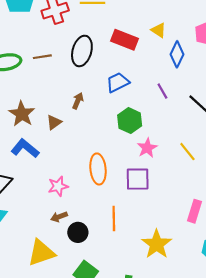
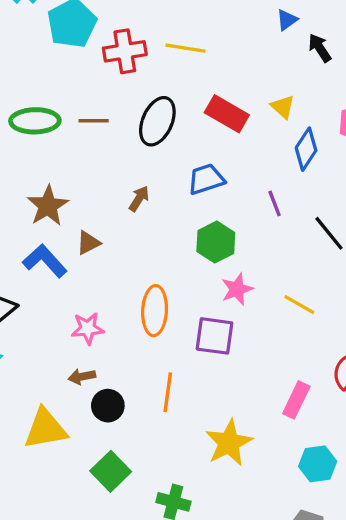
brown triangle: (54, 122) -> (88, 243), moved
yellow line: (187, 152) -> (299, 305), turned -30

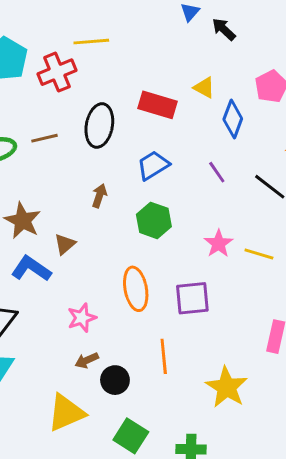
yellow line: (185, 48) -> (91, 42), moved
green hexagon: (216, 242) -> (154, 220), moved
pink star: (237, 289) -> (219, 244), moved

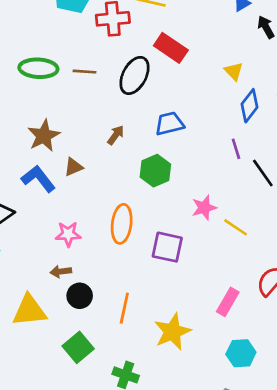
red rectangle: (157, 105) -> (171, 48), moved
purple line: (217, 172) -> (236, 149), moved
orange line: (164, 356) -> (124, 308), moved

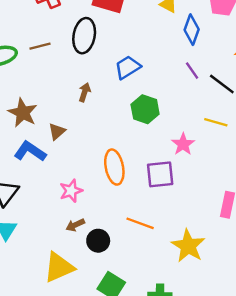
green hexagon: (155, 171) -> (145, 109), moved
pink star: (204, 208) -> (183, 144), moved
yellow line: (236, 227) -> (216, 122), moved
orange line: (124, 308) -> (140, 223), moved, turned -64

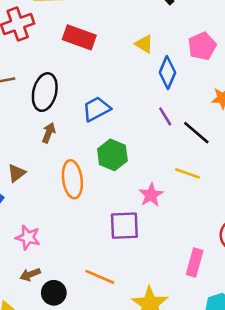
black ellipse: (84, 36) -> (45, 92), moved
orange ellipse: (114, 167) -> (72, 179), moved
pink star: (71, 191) -> (28, 237), turned 30

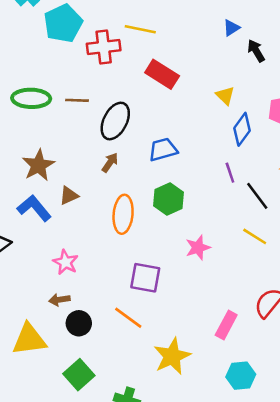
yellow line: (187, 173) -> (255, 236), moved
purple square: (124, 226) -> (145, 278), moved

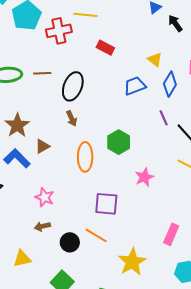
red rectangle: (162, 74) -> (105, 48), size x0.7
blue trapezoid: (163, 150) -> (135, 86), moved
brown arrow: (110, 162) -> (72, 118), turned 126
black circle: (79, 323) -> (70, 242), moved
yellow triangle: (29, 339) -> (22, 259), size x0.7

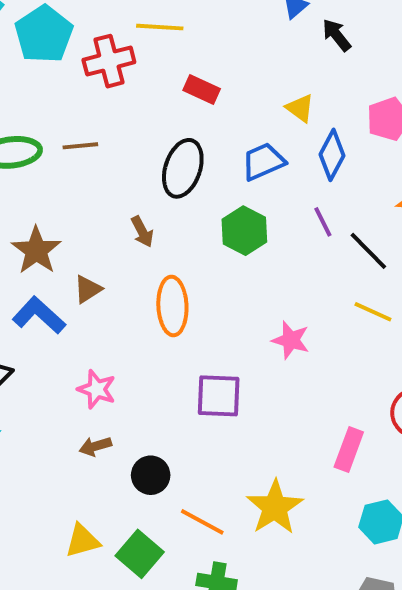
black ellipse: (73, 86) -> (183, 168), moved
green hexagon: (119, 142) -> (244, 231), moved
pink star: (144, 177) -> (291, 340), turned -30
orange line: (96, 235) -> (202, 522), moved
yellow triangle: (22, 259) -> (83, 541), moved

